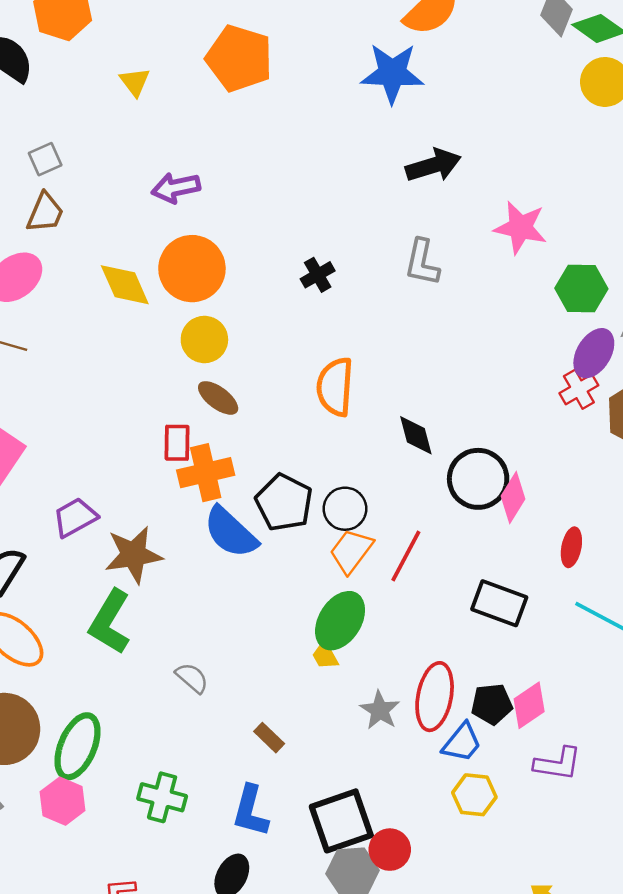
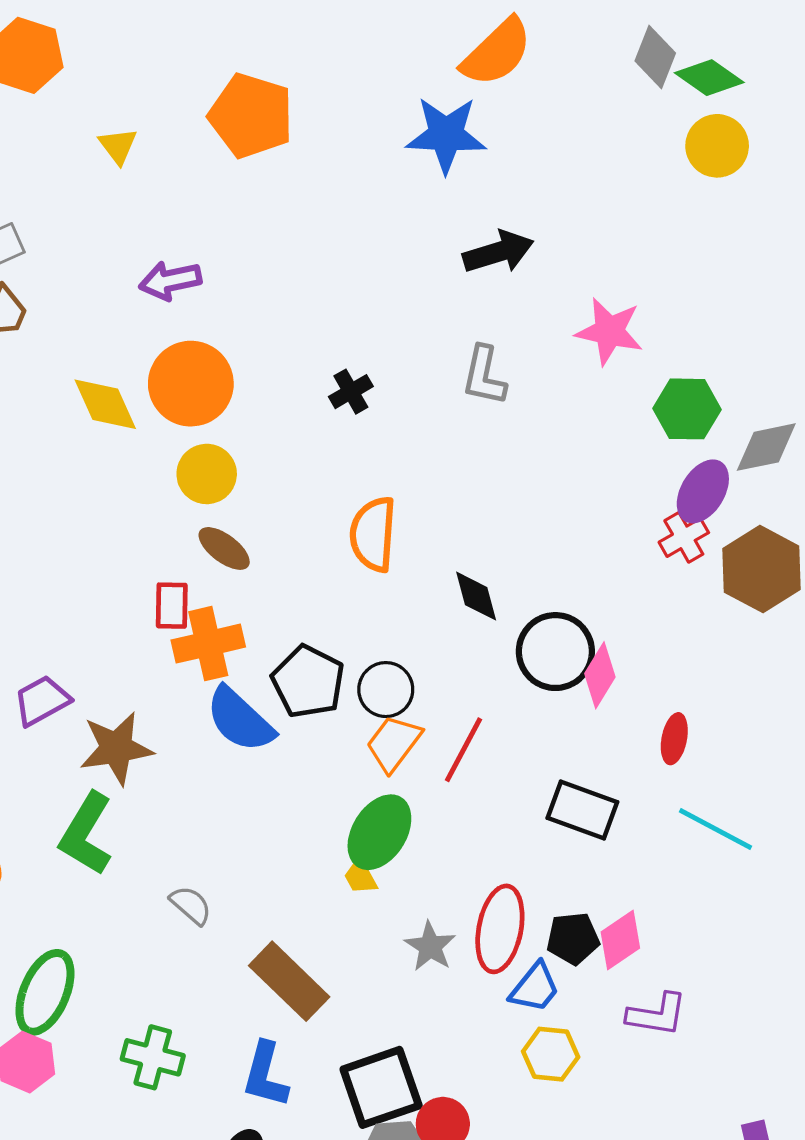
brown rectangle: (269, 738) -> (289, 981), size x2.0

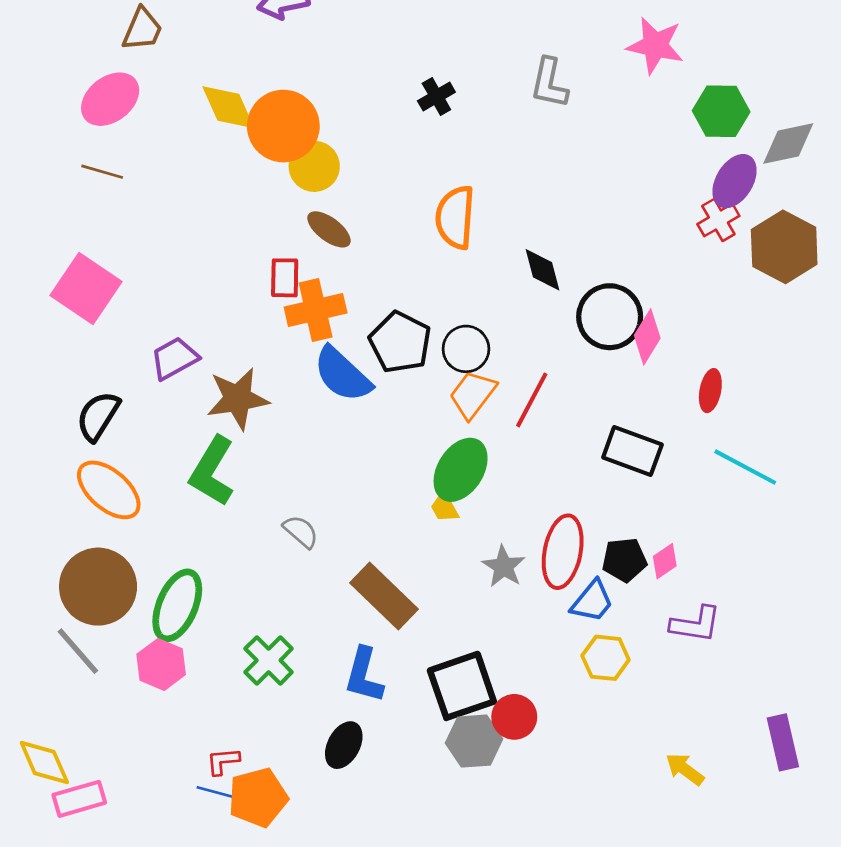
orange circle: (191, 384) -> (283, 126), moved
pink diamond: (620, 940) -> (665, 561), size x0.7
green cross: (153, 1057) -> (269, 660), turned 30

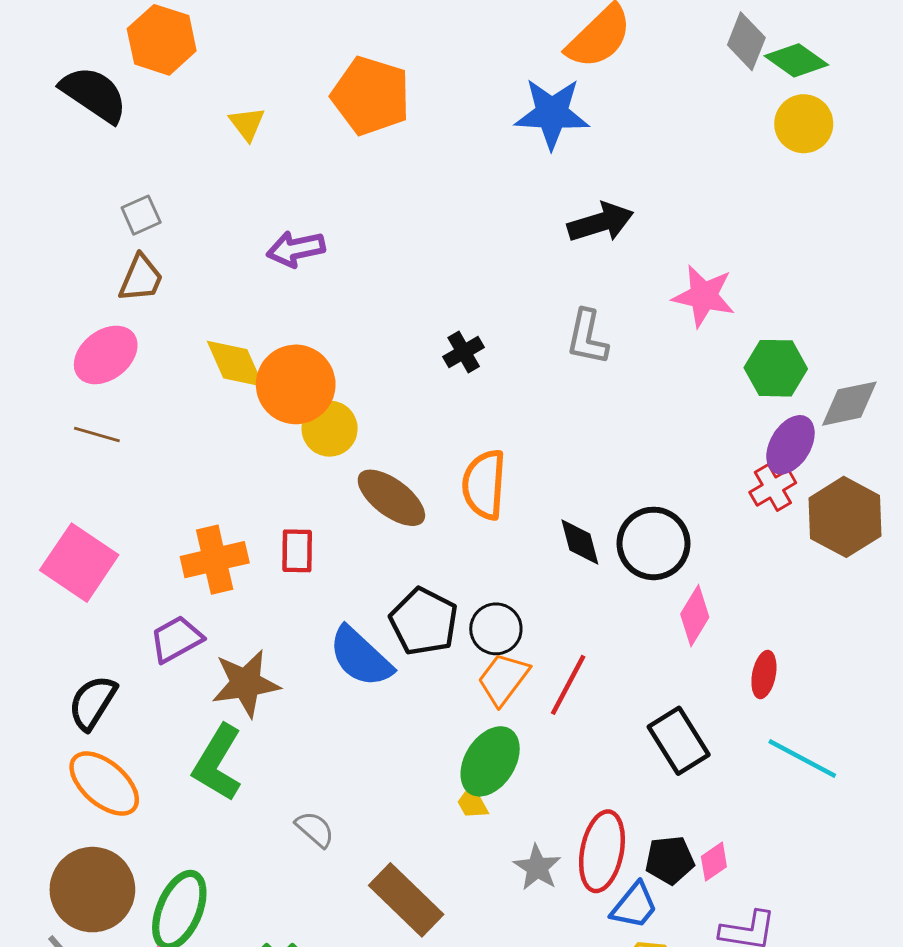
brown ellipse: (329, 229) -> (391, 498), moved, size x1.4
orange cross: (316, 310) -> (215, 560), moved
black circle: (610, 317) -> (654, 543), moved
black rectangle: (632, 451) -> (679, 741), turned 38

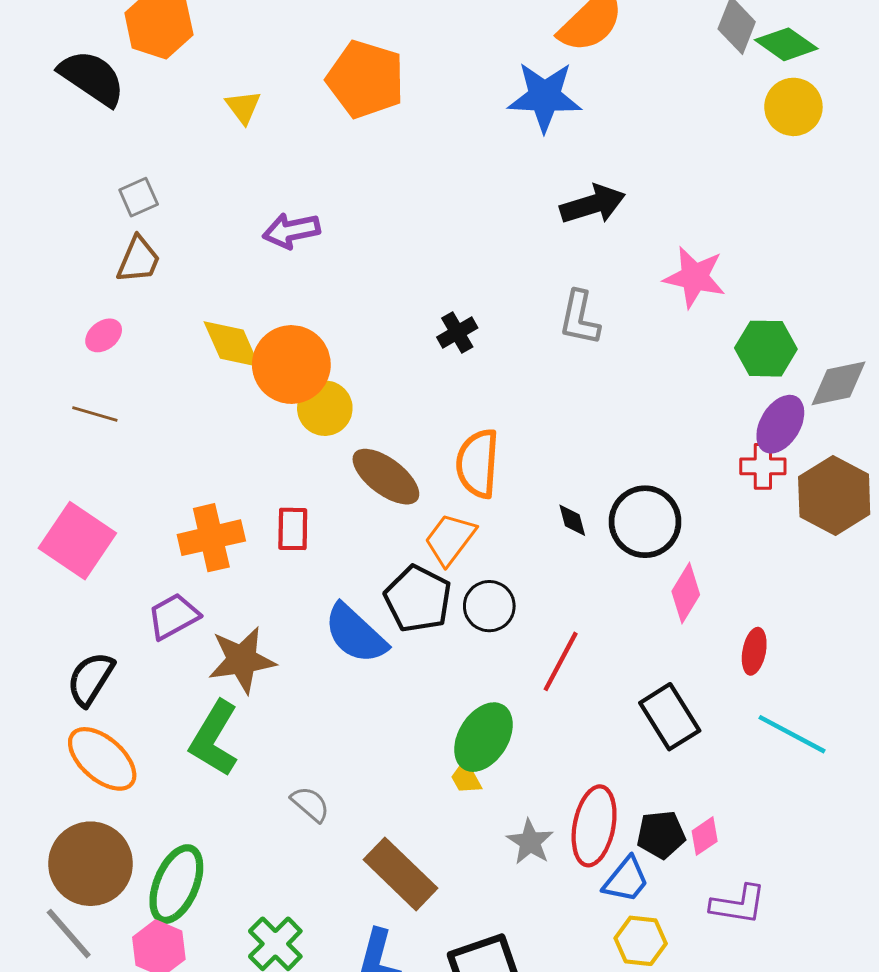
pink ellipse: (106, 355) -> (104, 335), size x0.6
red cross: (773, 487) -> (763, 466), turned 30
black diamond: (580, 542) -> (572, 520), size x0.7
orange trapezoid: (503, 679) -> (450, 539), moved

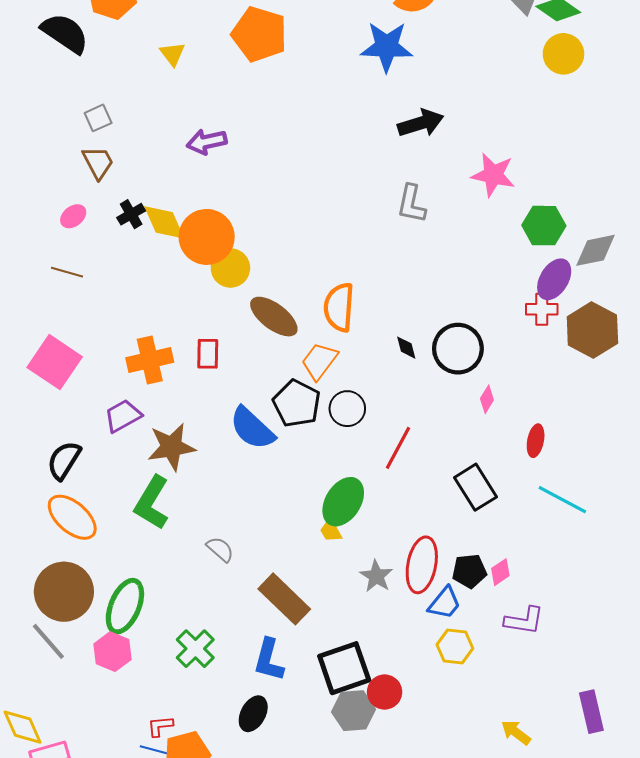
brown trapezoid: (139, 260) -> (98, 162), turned -51
black cross: (457, 332) -> (131, 214), moved
pink diamond: (686, 593) -> (487, 399), size x0.7

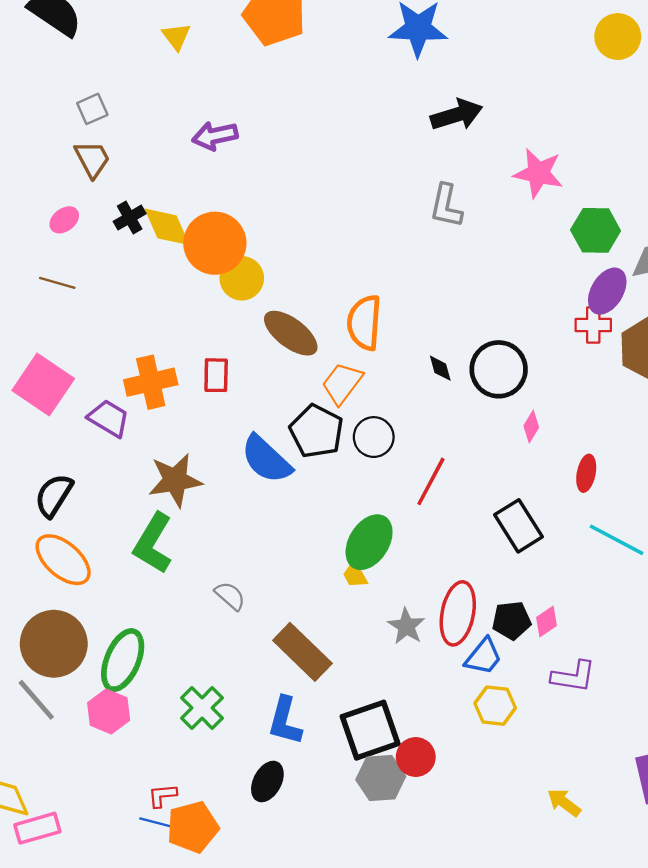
purple trapezoid: (123, 416) -> (109, 418), moved, turned 60

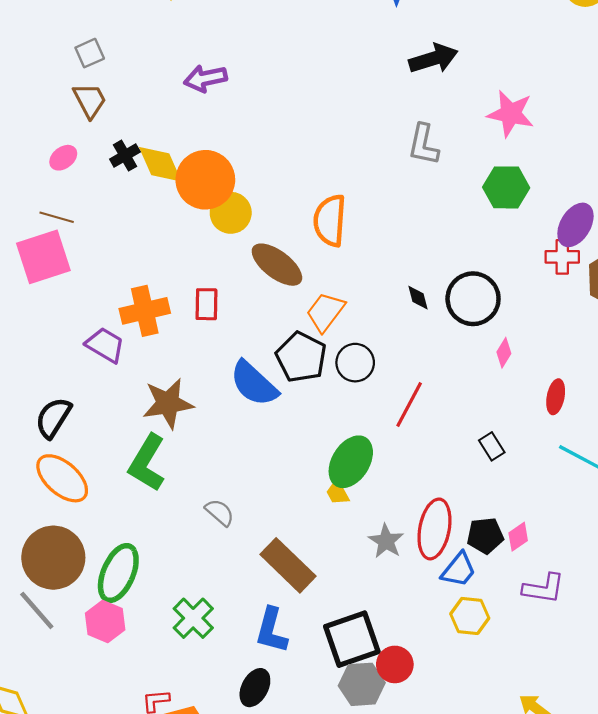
green hexagon: (596, 230) -> (506, 187), moved
orange semicircle: (364, 323) -> (330, 221), moved
pink square: (43, 385) -> (43, 257), moved, turned 38
black rectangle: (518, 526) -> (492, 446), size x0.6

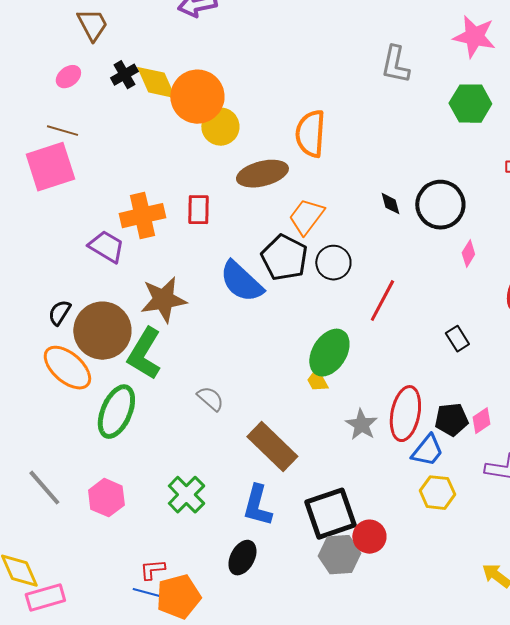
brown ellipse: (277, 265) -> (262, 174), turned -51
black semicircle: (53, 418) -> (59, 313), size x0.7
brown circle: (53, 558) -> (102, 331), moved
green ellipse: (118, 573) -> (116, 412), moved

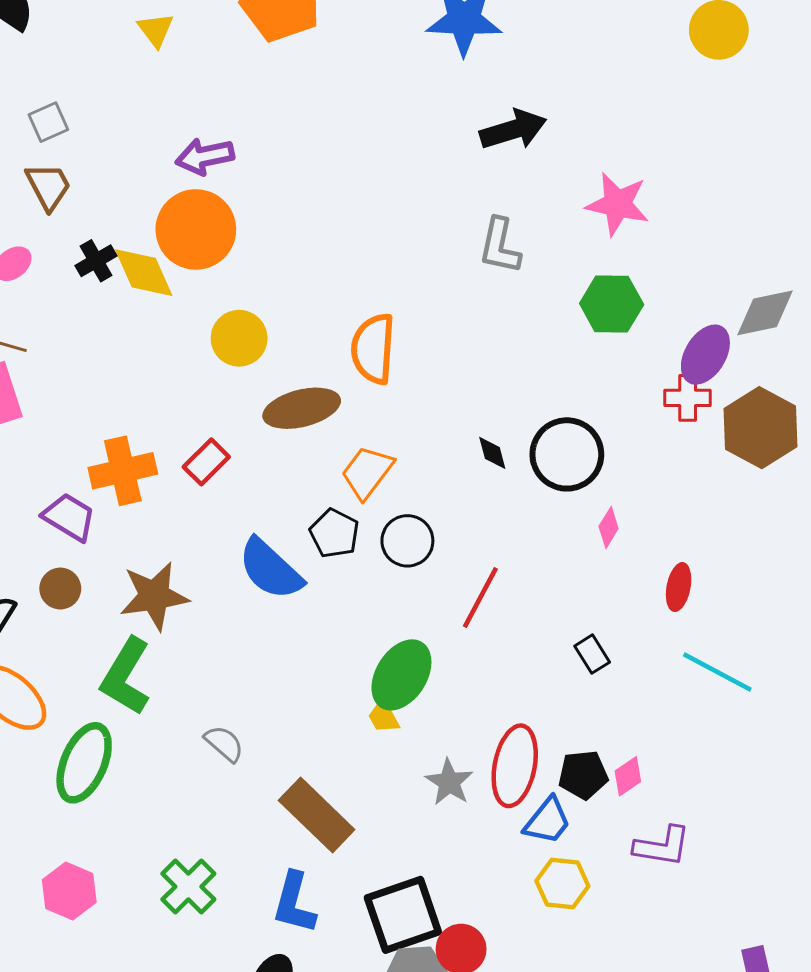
orange circle: (197, 97) -> (196, 229), moved
red rectangle: (198, 210) -> (206, 462), turned 44
black pentagon: (284, 258) -> (334, 533), size x0.7
brown circle: (102, 331) -> (60, 589), moved, size x0.5

